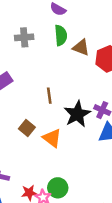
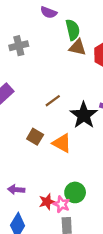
green semicircle: (61, 35) -> (73, 30), moved
brown line: (49, 96) -> (53, 101), turned 70

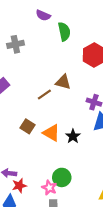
brown triangle: (78, 47) -> (63, 82), moved
black star: (84, 115) -> (73, 136), moved, size x0.6
red star: (47, 202) -> (19, 186), moved

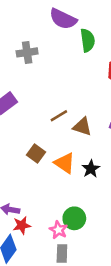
purple semicircle: (43, 15) -> (63, 19), size x1.5
brown triangle: (63, 82) -> (82, 127), moved

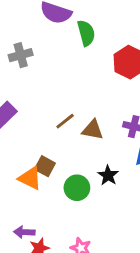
orange triangle: (65, 163) -> (30, 178), moved
green circle: (74, 218) -> (77, 188), moved

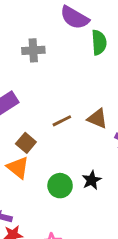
brown triangle: (93, 130) -> (97, 119), moved
brown square: (45, 166) -> (26, 143), moved

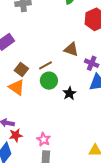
brown line: (62, 121) -> (46, 65), moved
green circle: (60, 186) -> (49, 81), moved

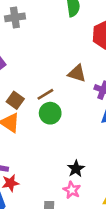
black star: (69, 93) -> (76, 169), moved
pink star: (44, 139) -> (72, 190), moved

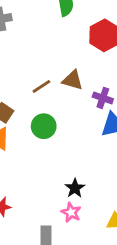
brown line: (45, 94) -> (41, 86), moved

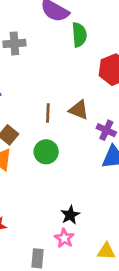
brown line: (41, 86) -> (48, 113), turned -60

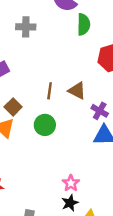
black star: (70, 215) -> (70, 203), moved
pink star: (64, 238) -> (71, 183), moved

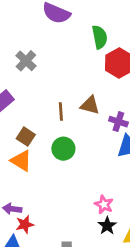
green semicircle: (84, 24) -> (100, 37), moved
gray cross: (26, 27) -> (26, 61), moved, turned -36

